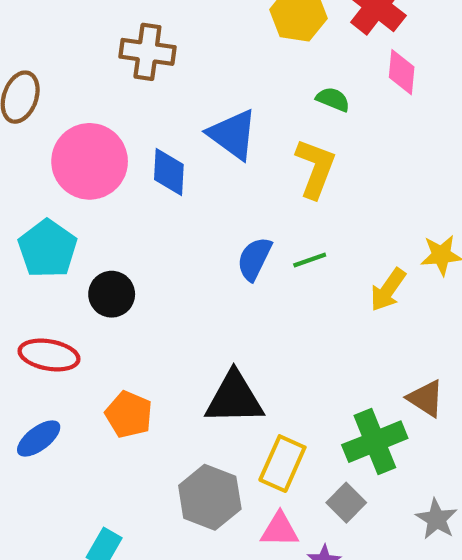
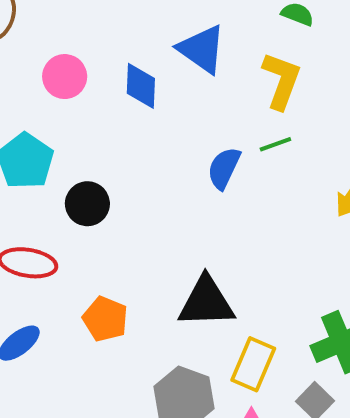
pink circle: (90, 161) -> (65, 77), size x0.6
green line: (310, 260) -> (275, 144), moved

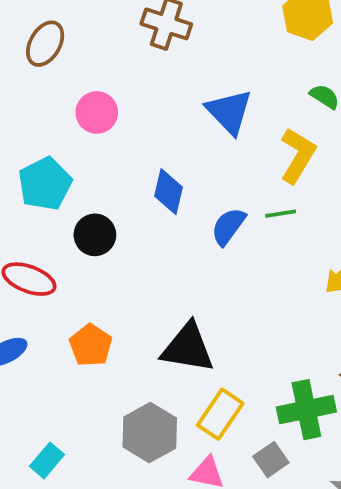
blue diamond: (141, 86) -> (168, 192), moved

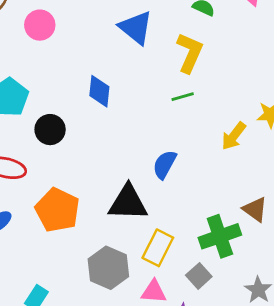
pink circle: (97, 112) -> (40, 25), moved
blue semicircle: (228, 226) -> (165, 164), moved
orange pentagon: (91, 345) -> (57, 210), size x1.4

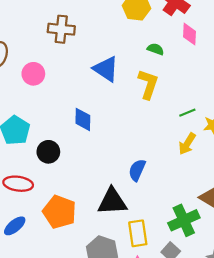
green line: (183, 97) -> (187, 113), moved
yellow rectangle: (158, 248) -> (138, 233), turned -30

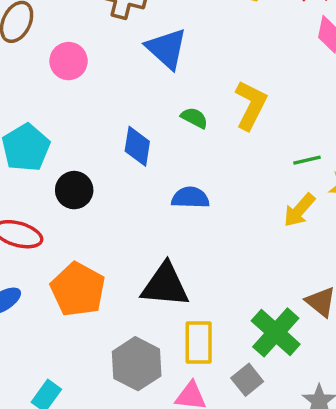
green semicircle: (156, 49) -> (194, 118), moved
blue triangle: (106, 69) -> (167, 49), moved
blue semicircle: (137, 170) -> (190, 198), moved, turned 60
green cross: (184, 220) -> (276, 332), turned -32

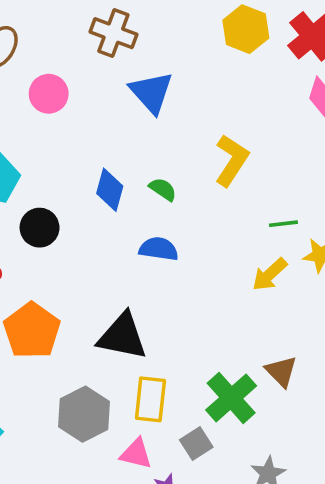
green semicircle: (194, 118) -> (163, 189), moved

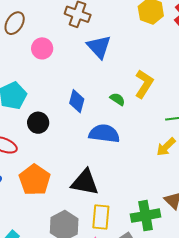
green semicircle: (163, 189) -> (117, 99), moved
blue semicircle: (159, 249) -> (104, 134), size x1.4
green cross: (231, 398) -> (146, 216), turned 32

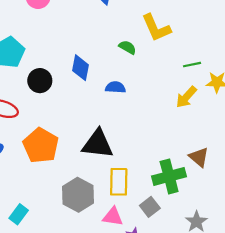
yellow L-shape: (144, 84) -> (156, 28), turned 128
blue diamond: (77, 101) -> (81, 68), moved
blue semicircle: (104, 134) -> (115, 87), size x0.6

